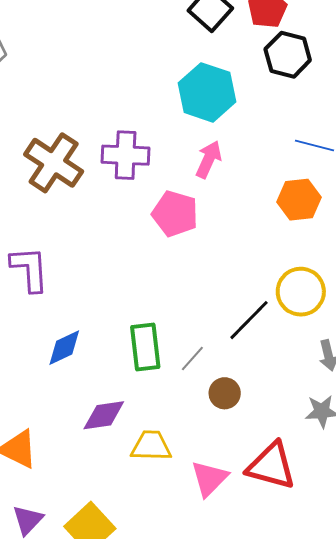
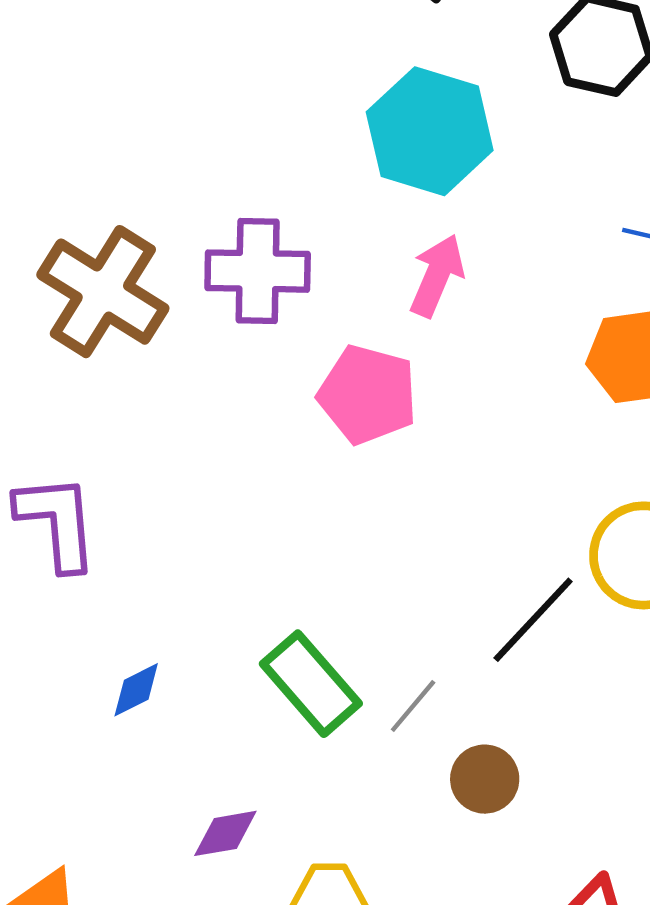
green rectangle: (145, 347) -> (311, 684), turned -33
blue diamond: (64, 348) -> (136, 690), size x0.7
purple diamond: (104, 415) -> (225, 833), size x0.7

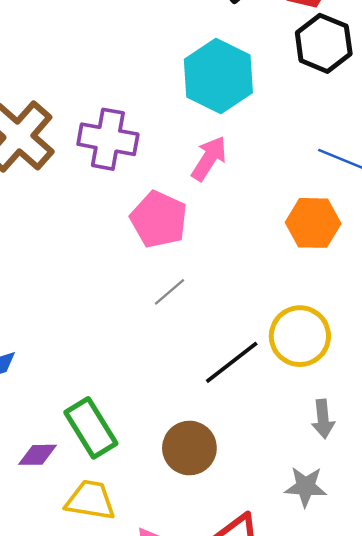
green rectangle: (311, 684) -> (91, 428), moved
gray line: (413, 706) -> (170, 292), moved
brown circle: (485, 779) -> (189, 448), size x1.4

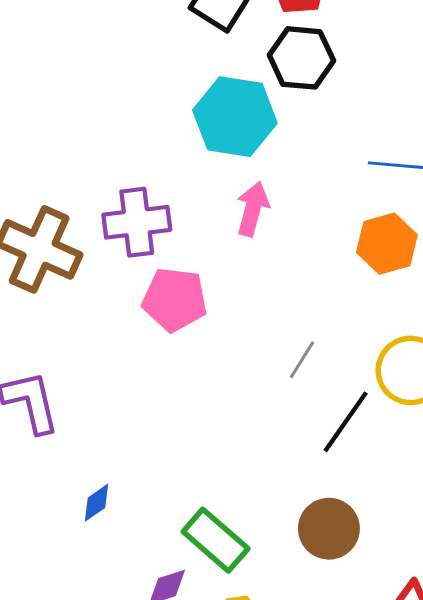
black hexagon: (324, 43) -> (301, 58), moved
pink pentagon: (159, 219) -> (175, 300), moved
gray line: (170, 292) -> (302, 360), moved

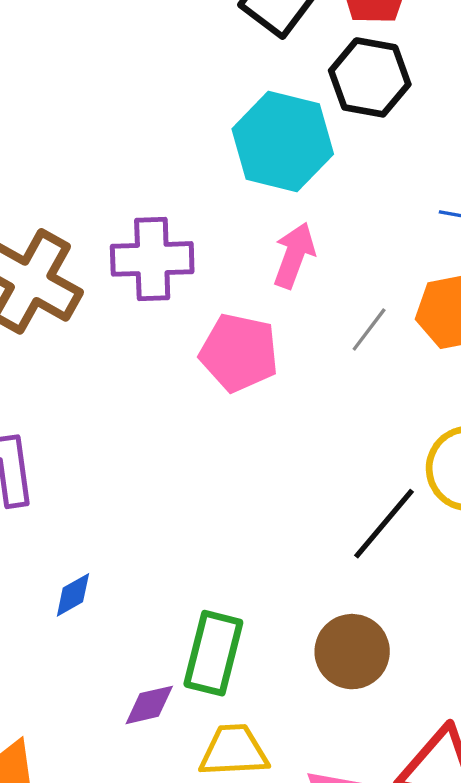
pink pentagon: (175, 300) -> (239, 353), moved
gray line: (302, 360) -> (369, 330), moved
green rectangle: (216, 540) -> (213, 653), turned 58

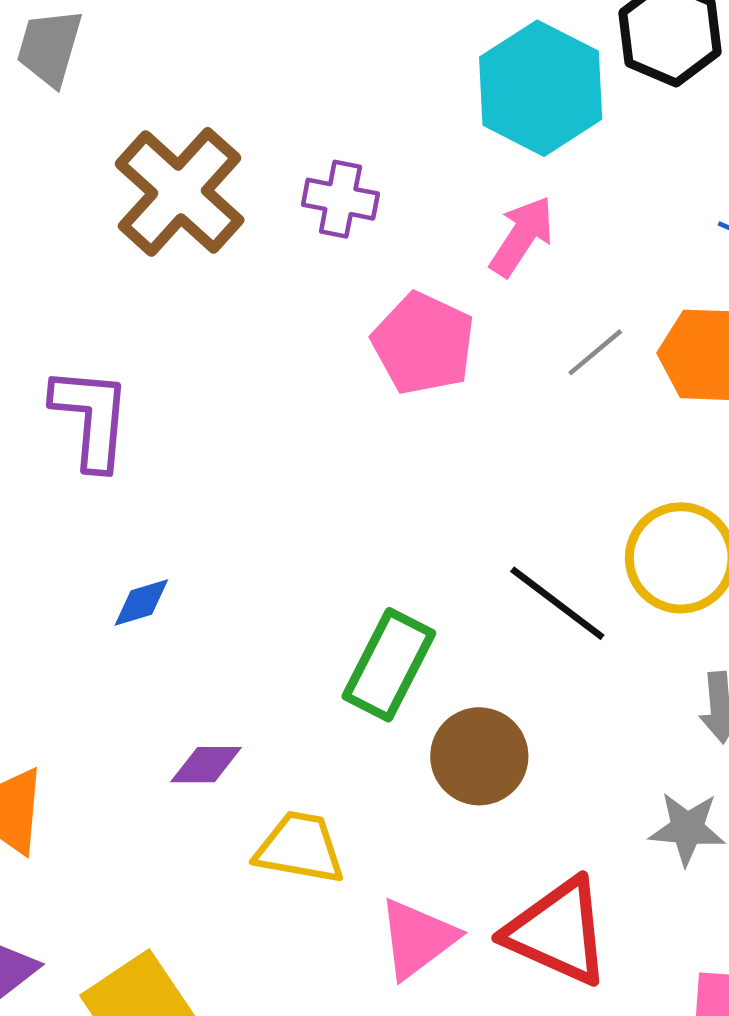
purple cross: (152, 259) -> (340, 199), size x0.7
black line: (384, 524) -> (557, 603), turned 74
green rectangle: (213, 653) -> (389, 665), moved

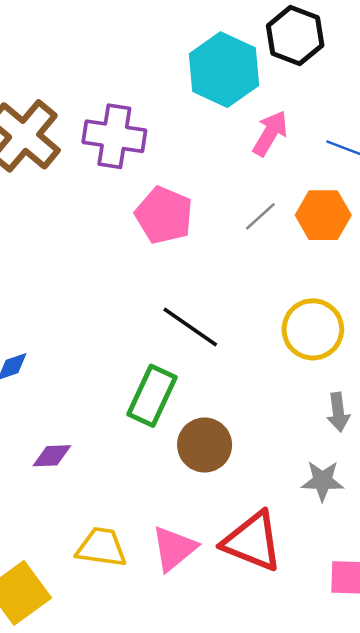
purple cross: (340, 199) -> (114, 136), size x1.5
pink arrow: (522, 236) -> (270, 133), moved
black line: (557, 603) -> (190, 327), moved
yellow trapezoid: (300, 848) -> (101, 547), moved

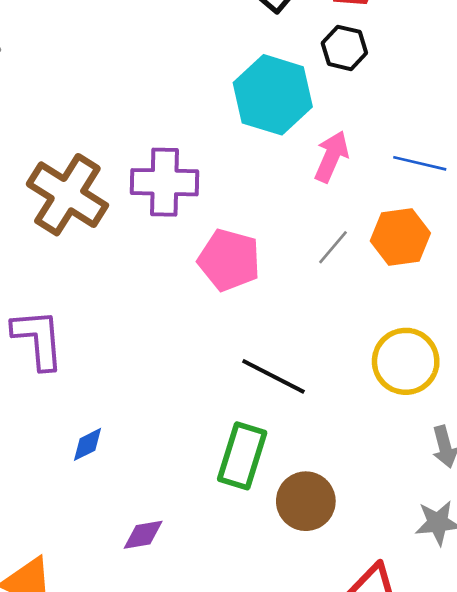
black hexagon: (295, 36) -> (344, 48), size x0.7

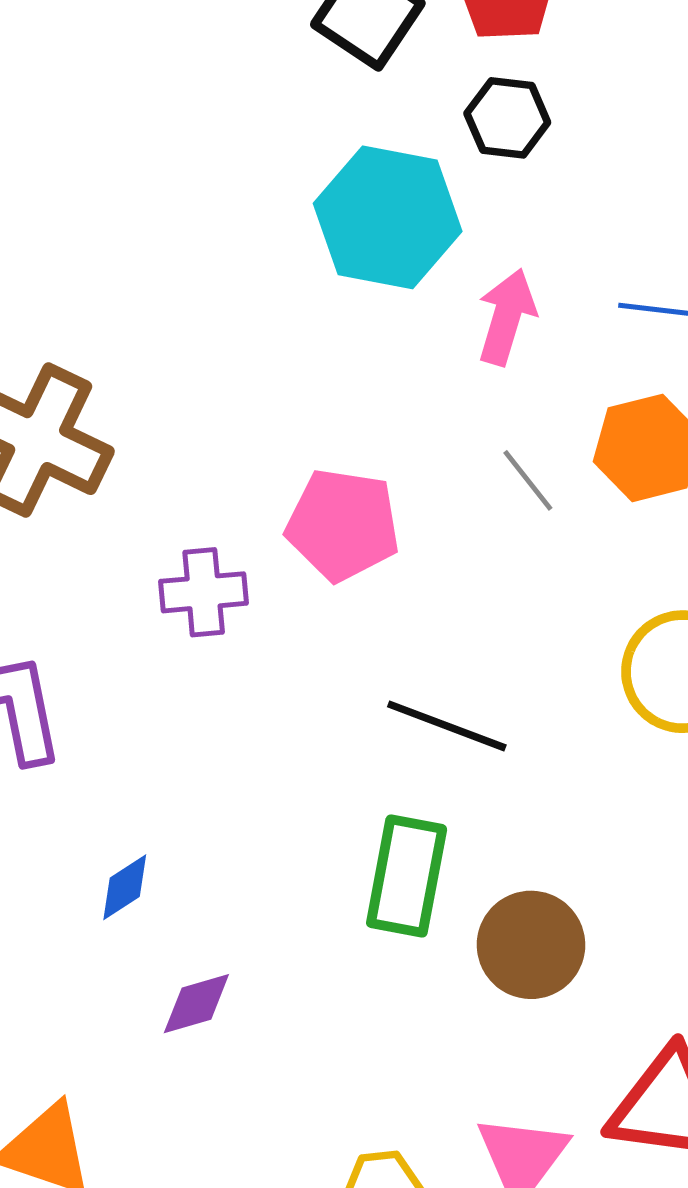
purple cross: (164, 182) -> (204, 592), moved, size x0.7
gray line: (333, 247) -> (528, 480), turned -72
purple diamond: (143, 535) -> (196, 1004), moved

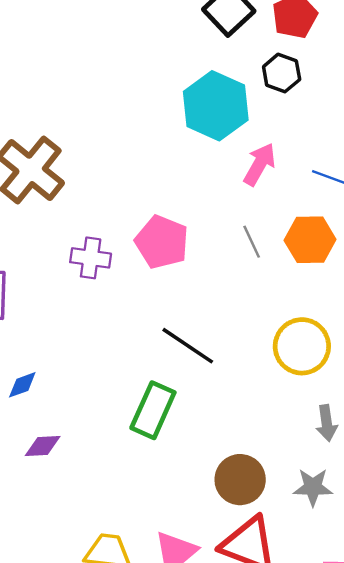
brown circle: (531, 945) -> (240, 480), moved

